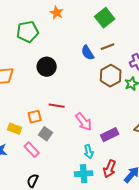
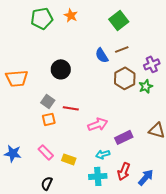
green pentagon: (28, 32) -> (42, 18), moved
pink arrow: (84, 122) -> (98, 124), turned -72
yellow rectangle: (15, 129) -> (69, 159), moved
gray square: (46, 134) -> (48, 101), moved
cyan arrow: (89, 152) -> (103, 154), turned 88

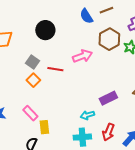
orange square: (49, 119) -> (33, 80), turned -32
pink arrow: (98, 124) -> (82, 56), moved
yellow rectangle: (69, 159) -> (44, 127), moved, turned 64

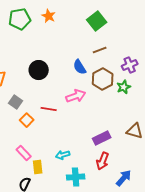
blue semicircle: (86, 16) -> (80, 67), moved
gray square: (32, 62) -> (16, 102), moved
cyan arrow: (87, 115) -> (63, 155), moved
red arrow: (108, 132) -> (103, 161), moved

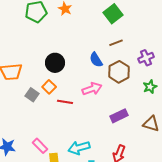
green star: (124, 87) -> (150, 87), moved
orange square: (27, 120) -> (49, 87), moved
purple rectangle: (102, 138) -> (119, 116), moved
cyan arrow: (63, 155) -> (79, 148), size x1.5

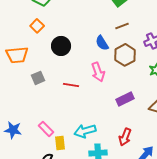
orange square: (49, 87) -> (37, 26), moved
pink arrow: (92, 89) -> (98, 72), turned 90
gray square: (32, 95) -> (38, 78), turned 32

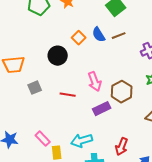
orange square: (37, 26) -> (79, 38), moved
blue semicircle: (102, 43) -> (99, 35), moved
brown hexagon: (125, 55) -> (122, 92), moved
purple rectangle: (125, 99) -> (102, 109), moved

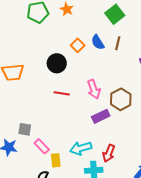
brown line: (119, 36) -> (118, 43), turned -56
gray square: (35, 88) -> (25, 129), moved, turned 32
red line: (68, 95) -> (62, 93), moved
red arrow: (122, 147) -> (109, 153), moved

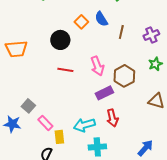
brown line: (118, 43) -> (121, 32), moved
gray square: (25, 129) -> (28, 106), turned 32
red arrow: (109, 153) -> (112, 118), moved, turned -36

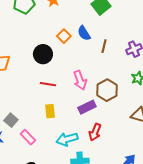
red arrow: (112, 118) -> (95, 132), turned 36
yellow rectangle: (59, 137) -> (50, 111), moved

